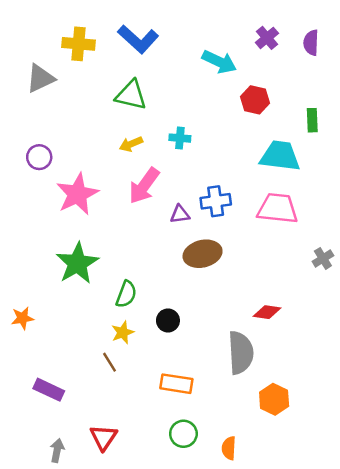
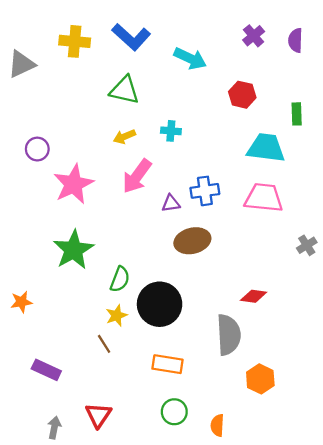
cyan arrow: (219, 62) -> (190, 58), moved
gray triangle: (40, 78) -> (21, 64), moved
black circle: (168, 320) -> (160, 304), size x2.0

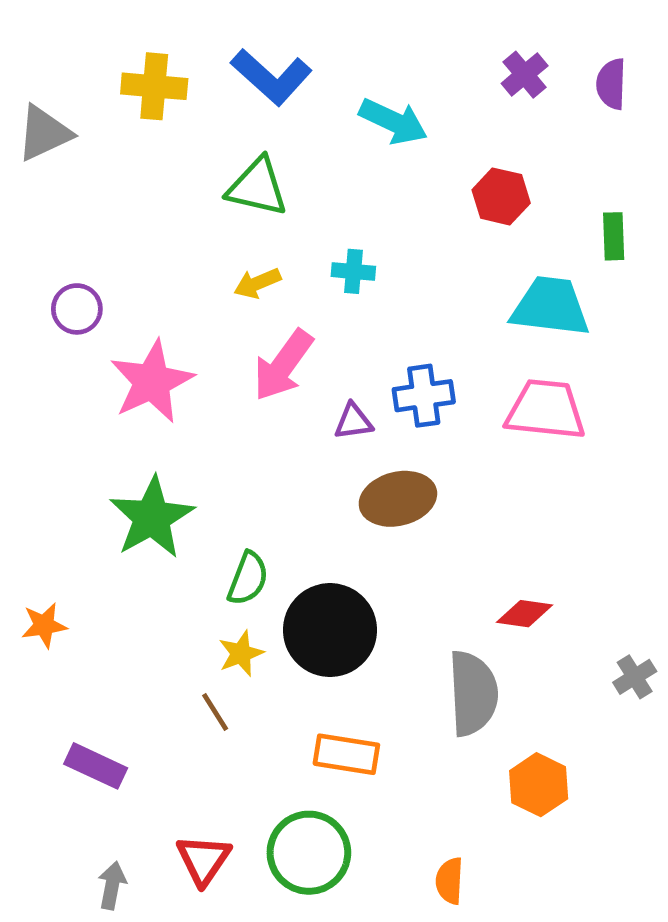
gray cross: (307, 245) -> (635, 677), moved
green circle: (174, 412) -> (309, 853), moved, size x1.5

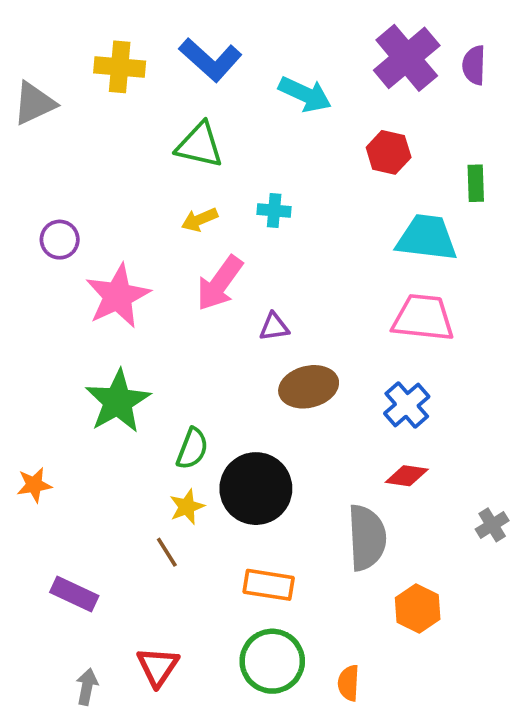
purple cross: (525, 75) -> (407, 58), size x1.8
blue cross: (424, 396) -> (407, 405), moved, turned -33
green circle: (309, 853) -> (272, 661), moved

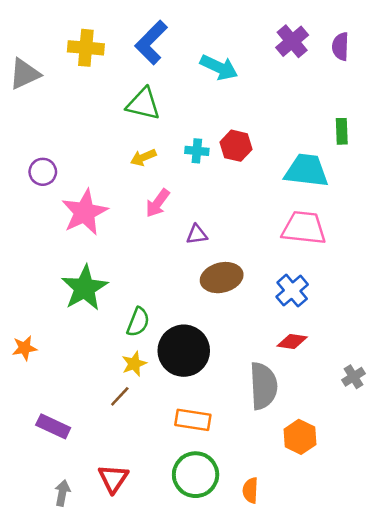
purple cross: (407, 58) -> (292, 41), size x0.7
blue L-shape: (210, 60) -> (151, 43), turned 93
red hexagon: (389, 152) -> (236, 146), moved
pink arrow: (220, 283) -> (158, 203), size x0.7
brown line: (167, 552) -> (120, 396), turned 75

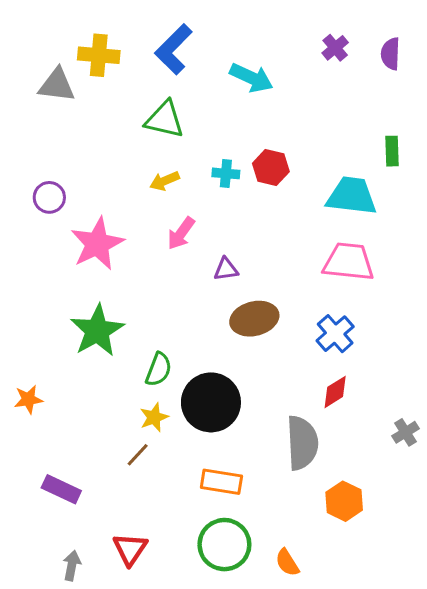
purple cross: (292, 41) -> (335, 48), size x0.7
gray triangle: (24, 74) -> (57, 85), moved, turned 32
red diamond: (292, 342) -> (335, 392), turned -40
orange semicircle: (250, 490) -> (287, 563), turned -35

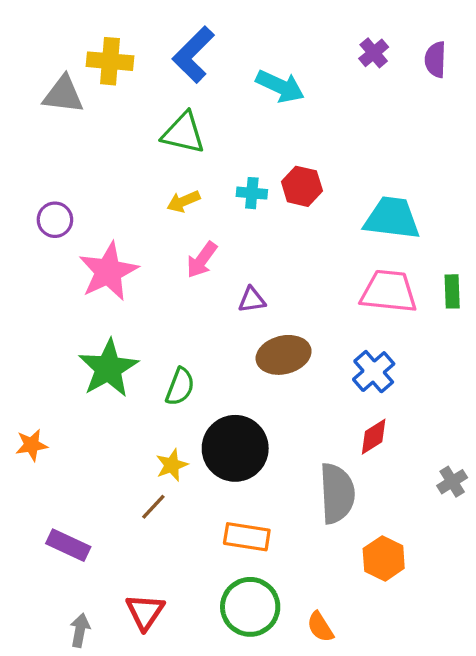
green rectangle: (392, 151) -> (452, 291), moved
green semicircle: (159, 369) -> (180, 387), moved

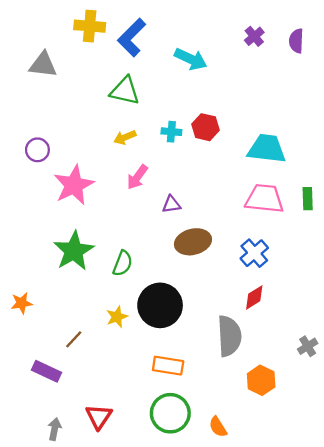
yellow cross: (110, 61) -> (90, 26), moved
gray cross: (452, 482) -> (308, 346), moved
brown line: (153, 507) -> (74, 339), moved

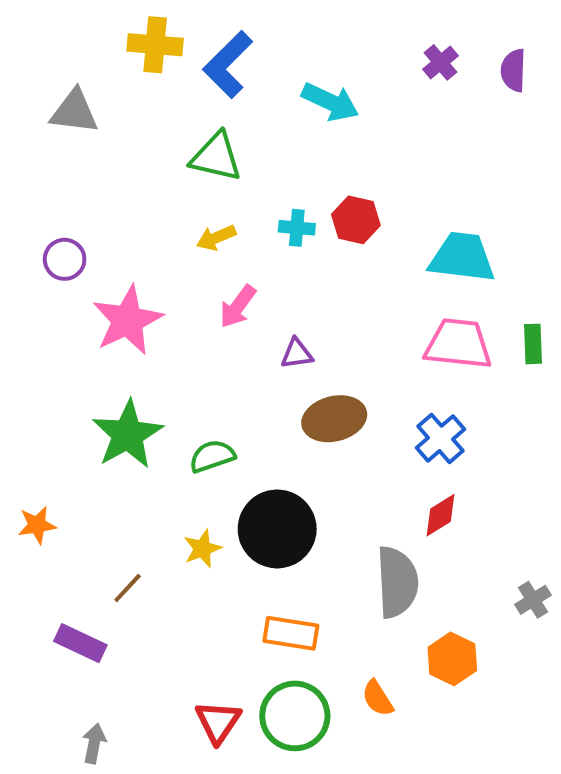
green semicircle: (123, 263) -> (212, 456), turned -130
red triangle: (99, 417) -> (218, 722), moved
orange semicircle: (218, 427) -> (378, 698), moved

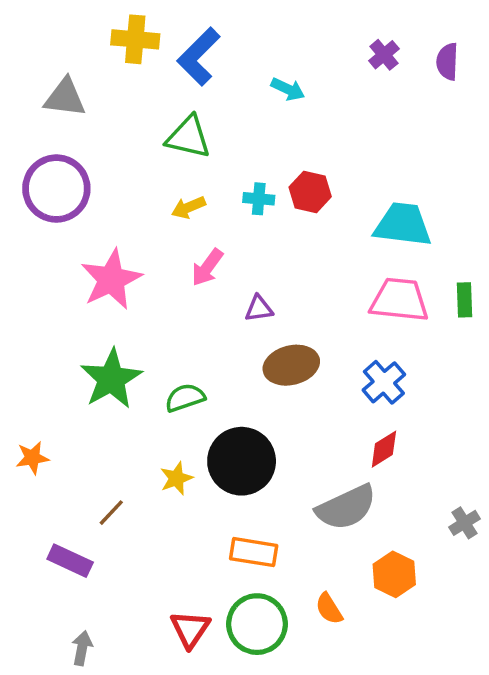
cyan arrow: (330, 102) -> (288, 89), size x0.7
purple circle: (65, 259) -> (56, 189), moved, size x1.8
gray semicircle: (397, 582) -> (346, 507), turned 68

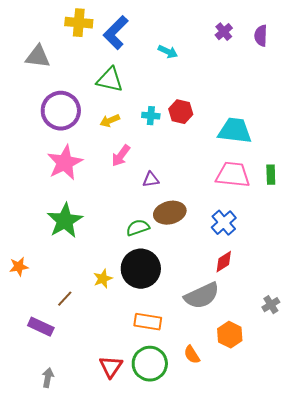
purple circle: (56, 189) -> (61, 111), moved
green semicircle: (185, 398) -> (138, 228), moved

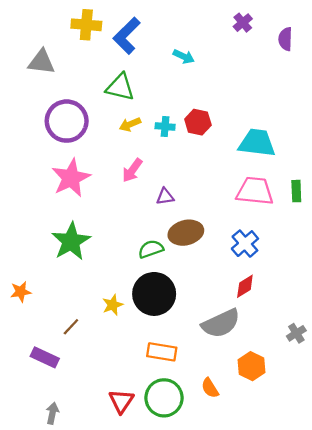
purple cross: (224, 32) -> (243, 23), moved
yellow arrow: (110, 121) -> (130, 124), moved

